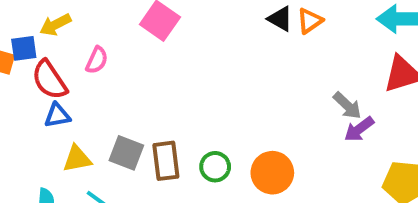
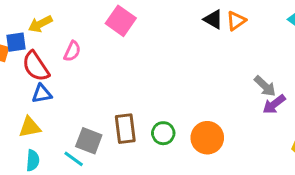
gray square: (126, 153) -> (89, 141), moved
yellow triangle: (77, 159) -> (30, 127), moved

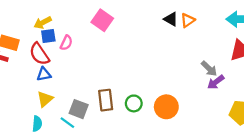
blue square: (16, 42) -> (48, 36), moved
yellow triangle: (30, 127) -> (45, 99), moved, turned -30

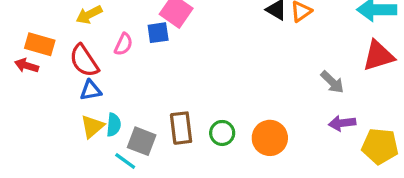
blue square: (48, 36) -> (158, 33), moved
purple arrow: (216, 82) -> (342, 123), moved, turned 30
cyan semicircle: (37, 124) -> (114, 125), moved

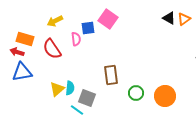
blue square: (158, 33) -> (88, 28), moved
pink semicircle: (124, 44) -> (76, 39), turned -32
blue triangle: (91, 90) -> (22, 72), moved, size x1.5
brown rectangle: (181, 128) -> (111, 75), moved

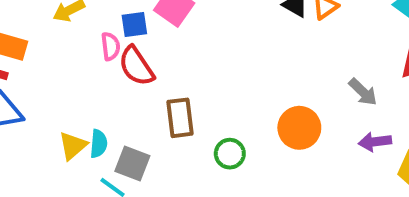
red semicircle: (52, 49) -> (136, 66), moved
orange circle: (165, 96) -> (299, 128), moved

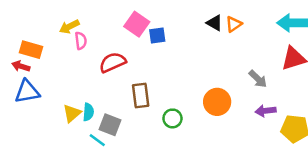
blue square: (134, 24) -> (157, 36), moved
pink semicircle: (111, 46) -> (81, 41), moved
red semicircle: (136, 66) -> (113, 62), turned 100

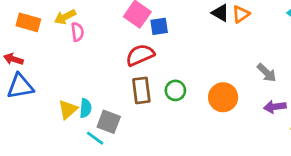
orange rectangle: (31, 50) -> (28, 22), moved
red semicircle: (113, 62) -> (140, 55), moved
green circle: (172, 118) -> (175, 90), moved

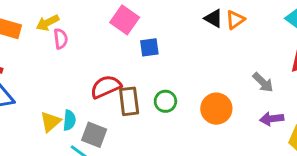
blue square: (159, 26) -> (149, 47), moved
red semicircle: (140, 55) -> (106, 87), moved

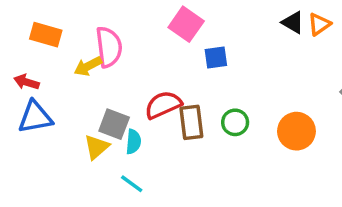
yellow arrow: (48, 23) -> (88, 66), moved
pink semicircle: (61, 39) -> (109, 47), size x1.6
cyan semicircle: (69, 120) -> (133, 142), moved
gray square: (94, 135) -> (114, 124), moved

